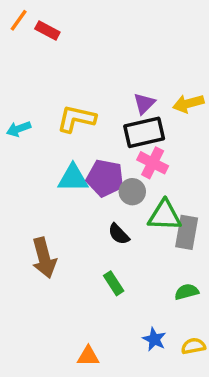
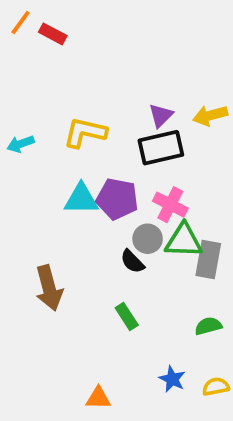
pink cross: (153, 163) -> (170, 205), moved
gray circle: (132, 192) -> (148, 239), moved

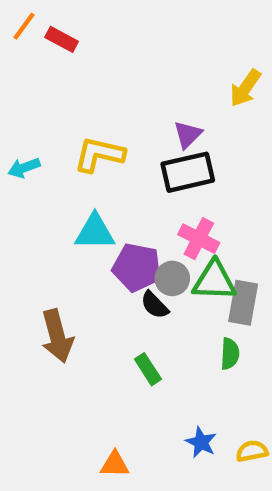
yellow arrow: (210, 115) -> (245, 88), moved, turned -40
purple pentagon: (117, 199) -> (137, 267), moved
green semicircle: (208, 326) -> (230, 354), moved, turned 108

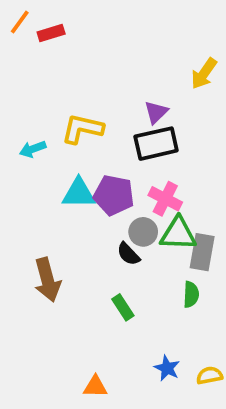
red rectangle: (62, 39) -> (51, 33), turned -45
cyan arrow: (24, 168) -> (33, 149), moved
purple pentagon: (137, 267) -> (114, 195), moved

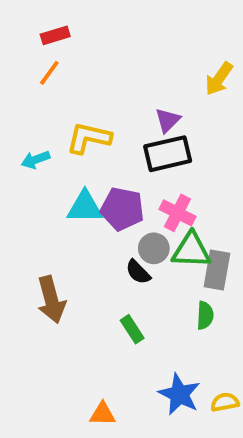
orange line: (20, 22) -> (49, 73), moved
blue star: (167, 368) -> (179, 394), size x1.5

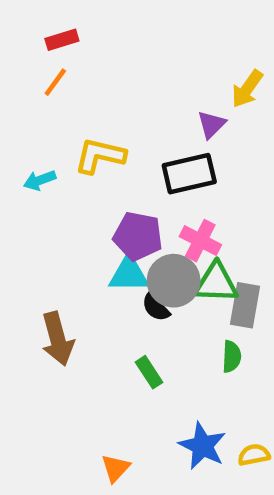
purple triangle: (168, 120) -> (211, 124), moved
cyan triangle: (85, 207) -> (129, 274), moved
gray circle: (154, 248) -> (174, 281), size x1.5
orange triangle: (103, 414) -> (116, 468), turned -48

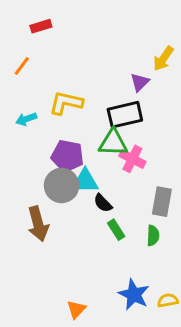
orange line: (55, 82) -> (22, 66), moved
purple pentagon: (138, 236) -> (67, 156), moved
gray circle: (174, 281) -> (62, 185), moved
green triangle: (216, 283) -> (113, 143), moved
green rectangle: (149, 372) -> (116, 230), moved

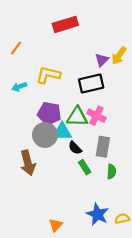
red rectangle: (41, 26) -> (65, 24), moved, size x1.6
yellow arrow: (163, 59) -> (119, 56), moved
green triangle: (113, 143) -> (77, 117), moved
gray rectangle: (162, 202) -> (103, 147), moved

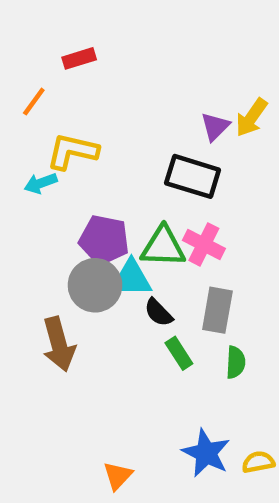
red rectangle: (65, 24) -> (79, 58), moved, size x0.6
yellow L-shape: (48, 75) -> (72, 151), moved
black rectangle: (91, 83) -> (193, 176), turned 30

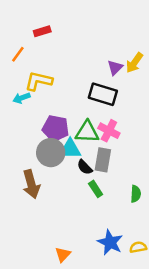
gray rectangle: (217, 310) -> (103, 160), moved
green semicircle: (236, 362) -> (136, 194), moved

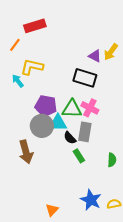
red rectangle: (42, 31) -> (35, 26), size x1.5
purple triangle: (115, 68) -> (95, 56), turned -48
cyan arrow: (22, 98) -> (18, 81), turned 72

